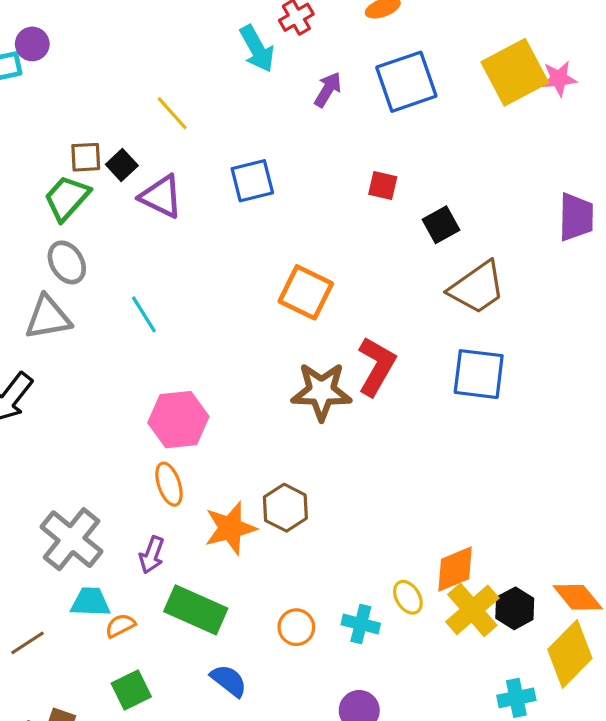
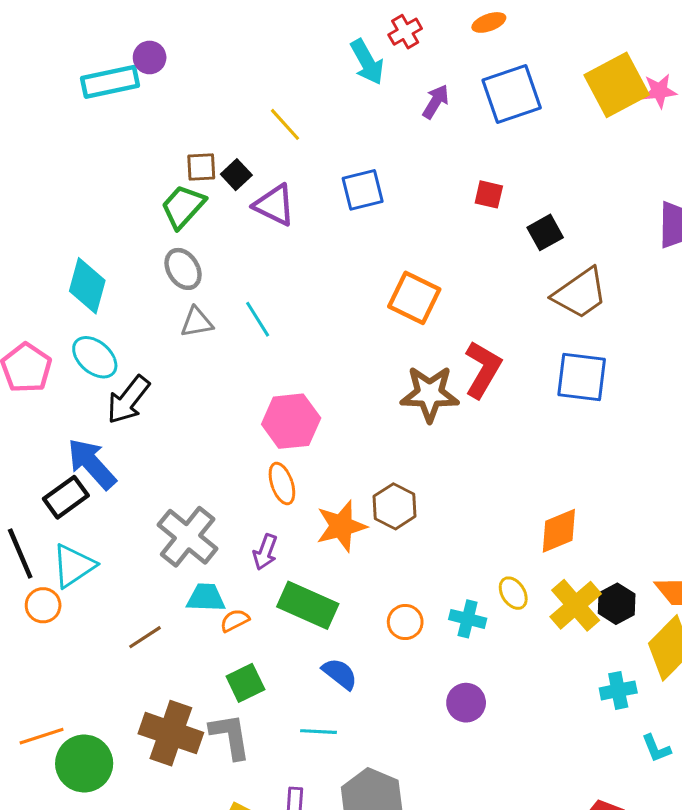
gray triangle: (48, 317) -> (197, 322), moved, size x0.7
orange diamond: (455, 569) -> (559, 531), moved

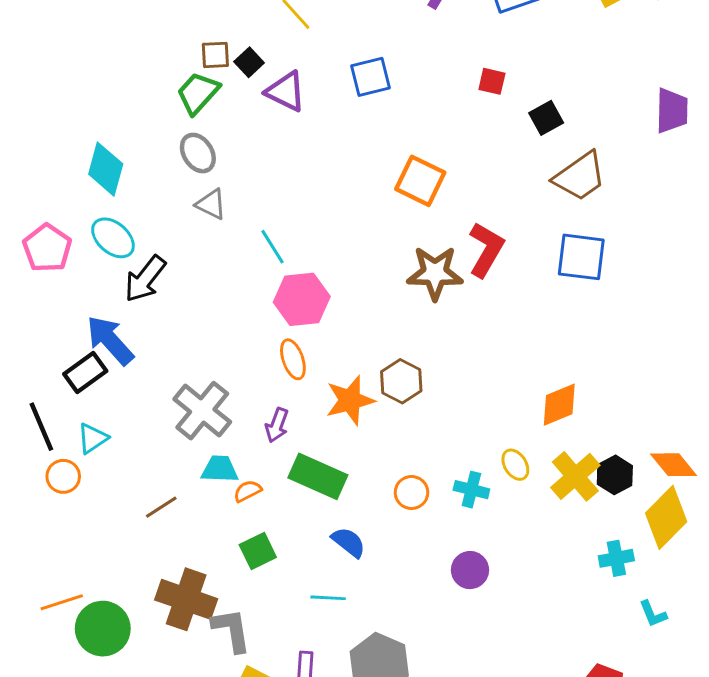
cyan line: (258, 319) -> (272, 247), moved
gray triangle: (197, 322) -> (211, 204), turned 36
cyan triangle: (73, 566) -> (92, 438), size x0.7
gray L-shape: (230, 736) -> (232, 630), moved

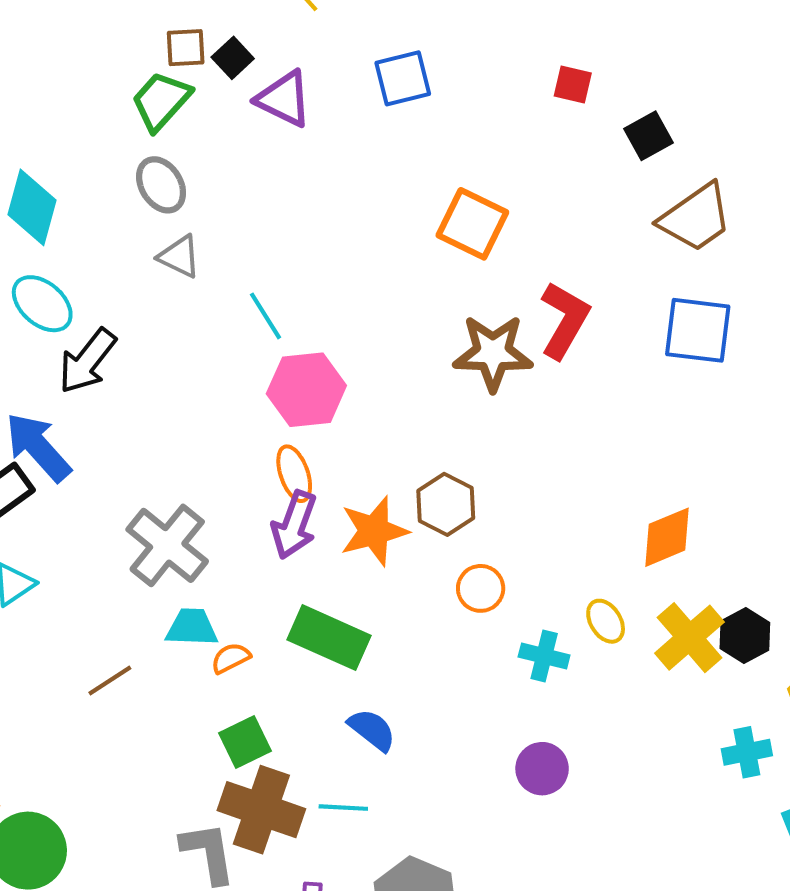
purple arrow: (277, 425) -> (294, 525), moved, size x1.4
orange circle: (411, 492) -> (481, 588), moved
brown cross: (186, 599) -> (261, 810), moved

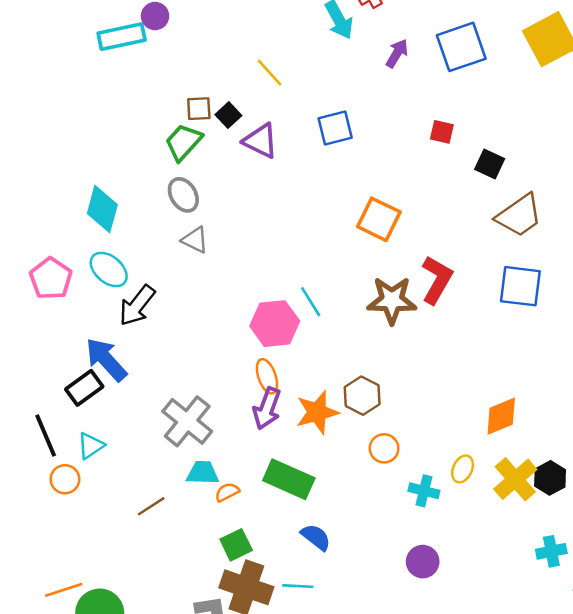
black square: (649, 136) -> (490, 164), turned -36
cyan line: (266, 316) -> (311, 302), moved
yellow ellipse: (606, 621) -> (463, 469), turned 56

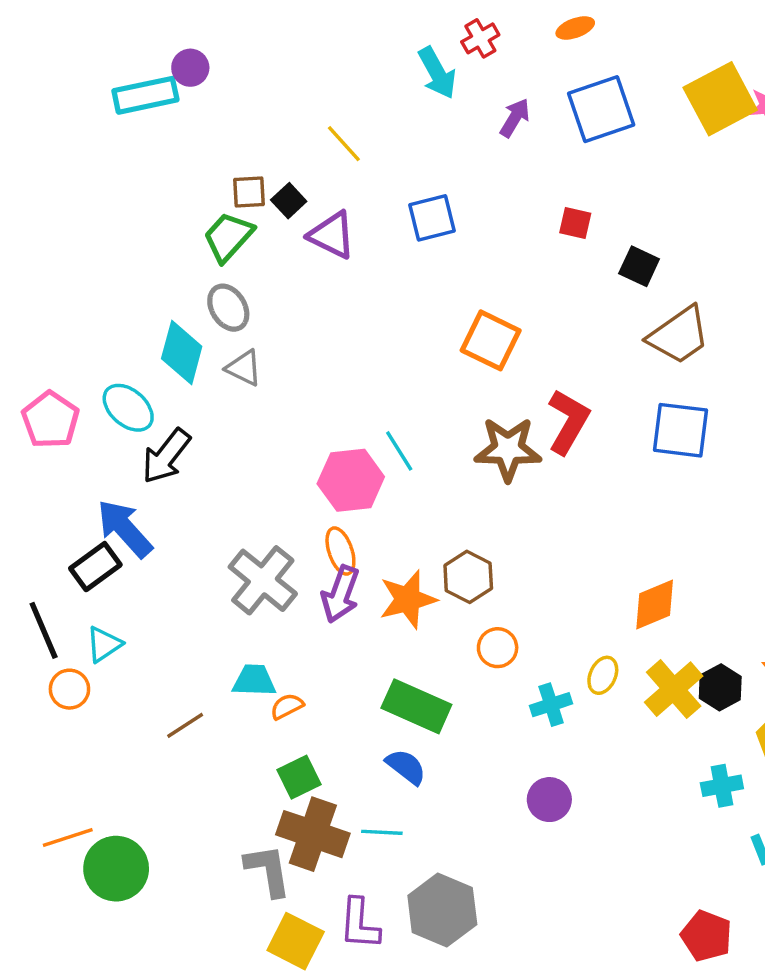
cyan diamond: (102, 209) -> (182, 352), moved
gray cross: (187, 421) -> (263, 580), moved
green rectangle: (289, 479) -> (416, 706), moved
cyan cross: (424, 491) -> (551, 705), turned -32

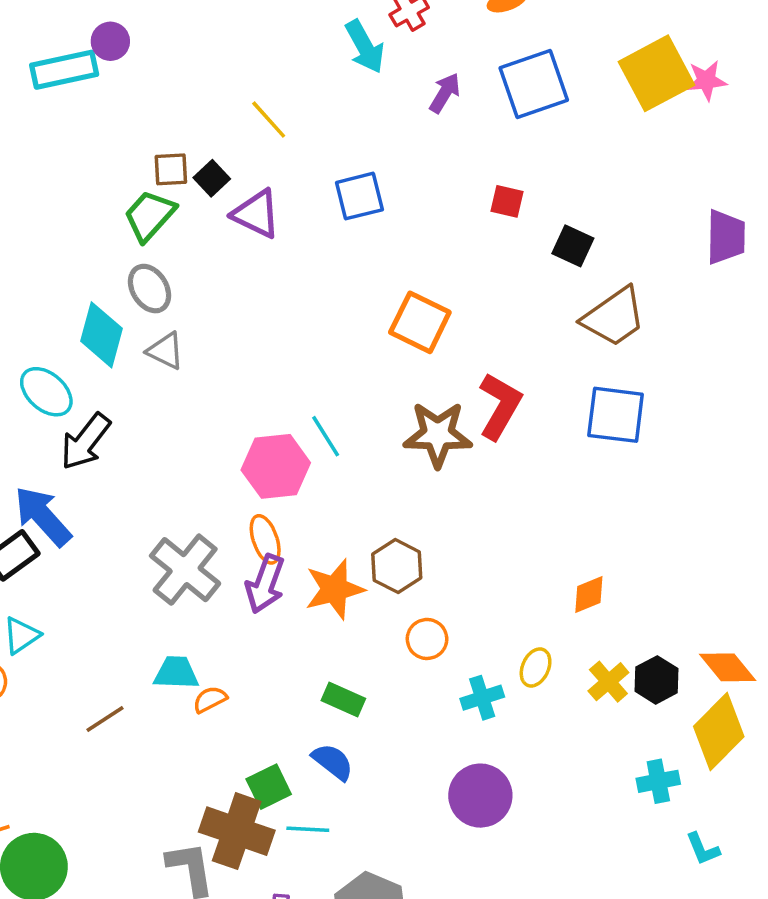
orange diamond: (655, 605) -> (589, 595), size x0.7
yellow cross: (674, 689) -> (608, 682), size x0.7
green rectangle: (416, 706) -> (343, 699), size x0.6
green square: (299, 777) -> (269, 787), moved
purple circle: (549, 800) -> (480, 796), size x1.4

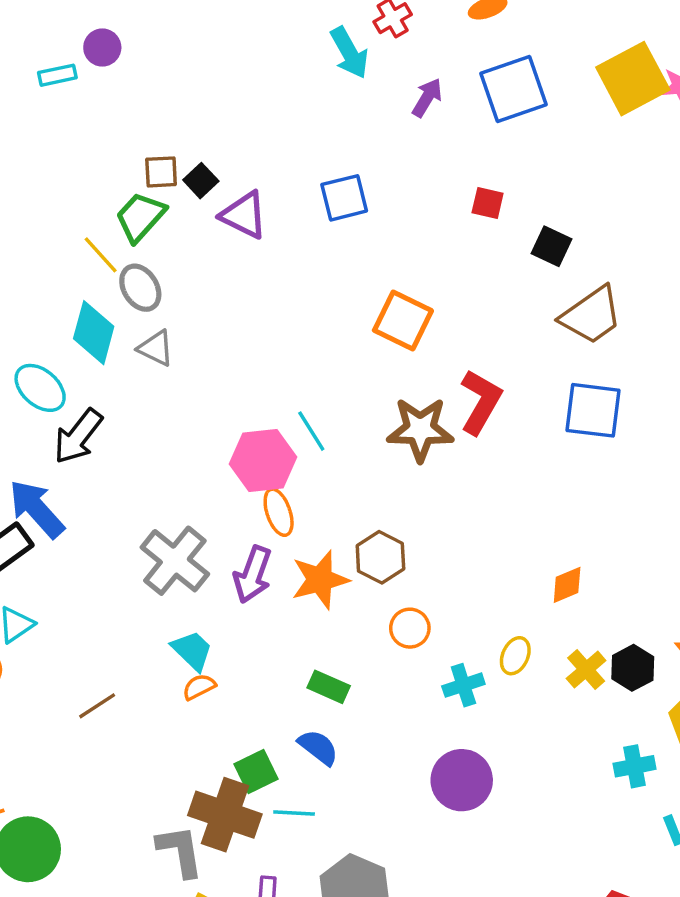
cyan rectangle: (64, 70) -> (57, 75), size x0.6
yellow line: (269, 120) -> (101, 255), moved
orange ellipse: (265, 539) -> (279, 512), moved
cyan trapezoid: (176, 673) -> (192, 651), moved, turned 42

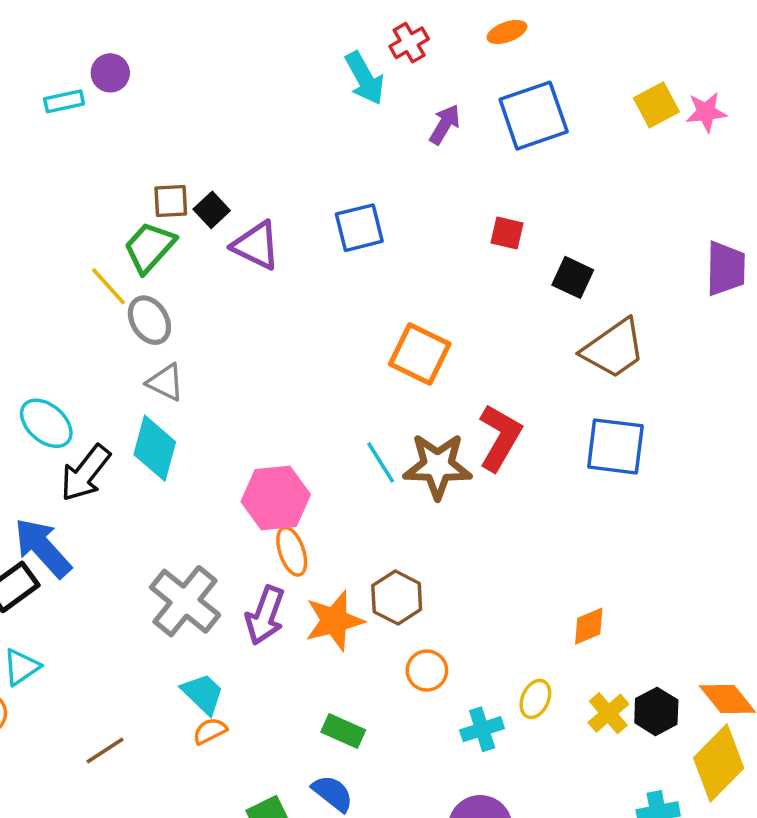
yellow square: (633, 79) -> (656, 105), size x0.6
cyan diamond: (94, 333) -> (155, 448), moved
cyan line: (311, 431) -> (381, 462), moved

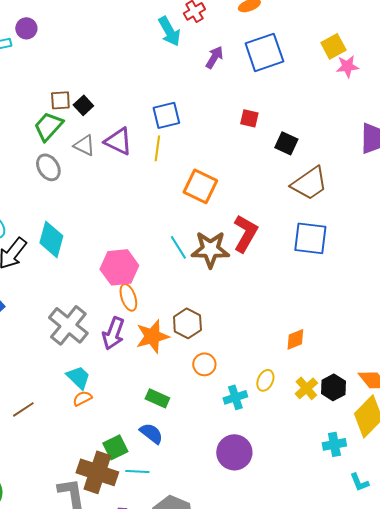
pink star: (706, 112) -> (347, 66), moved
purple triangle: (256, 245) -> (118, 141), moved
yellow line: (109, 286) -> (157, 148), moved, turned 50
gray triangle: (165, 382) -> (84, 145), moved

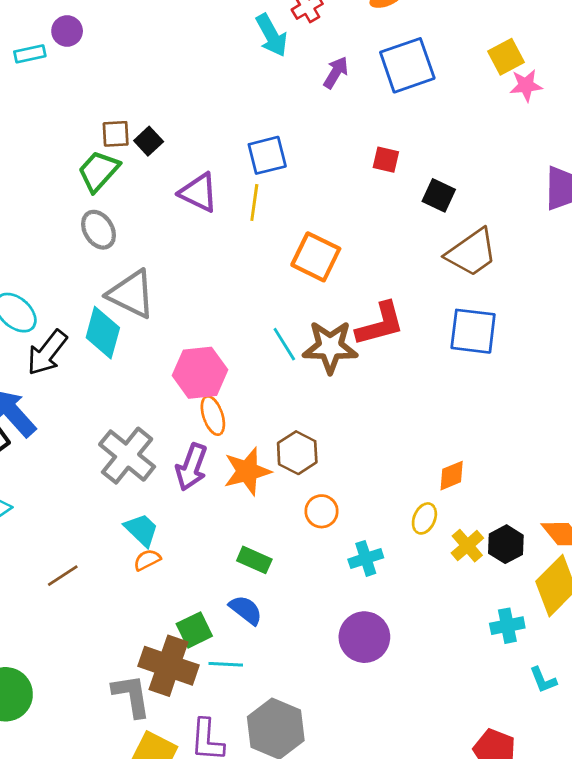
gray triangle: (84, 145) -> (131, 294), moved, size x1.6
red L-shape: (245, 233) -> (380, 324), turned 45
yellow ellipse: (265, 380) -> (424, 518), moved

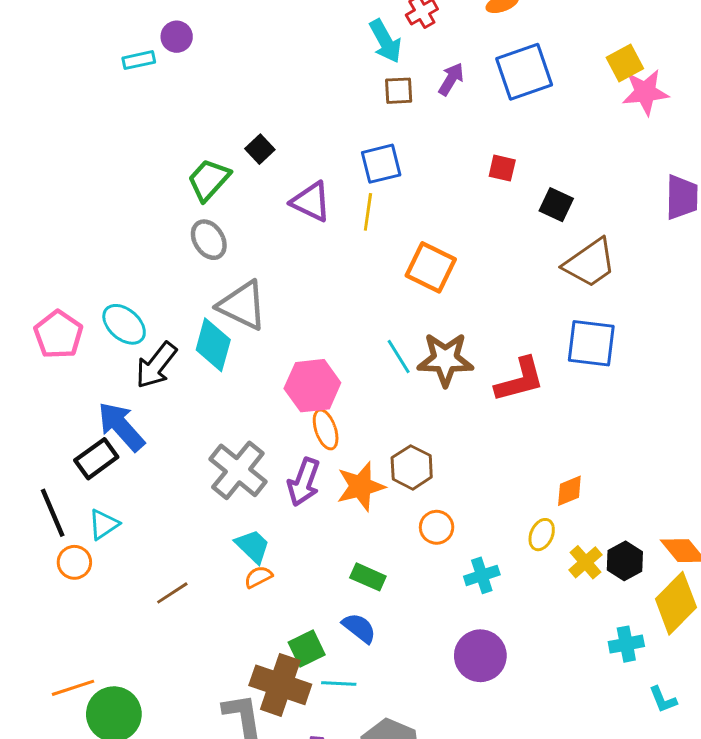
pink star: (526, 85) -> (645, 92), size x1.4
brown square: (116, 134) -> (399, 91), moved
red L-shape: (380, 324) -> (520, 380), moved

